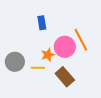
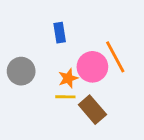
gray circle: (15, 62) -> (21, 71), moved
yellow line: (38, 68) -> (65, 97), moved

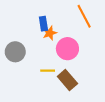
orange line: (115, 57) -> (84, 16), moved
orange star: (68, 78) -> (50, 33), moved

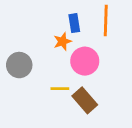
orange line: (84, 16) -> (106, 20), turned 30
blue rectangle: (43, 24) -> (74, 23), moved

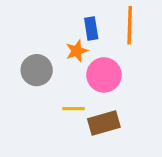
gray circle: (19, 65) -> (37, 70), moved
brown rectangle: (85, 100) -> (104, 123), turned -65

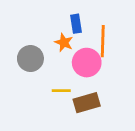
orange line: (130, 25) -> (103, 41), moved
orange star: (77, 51) -> (64, 42), turned -30

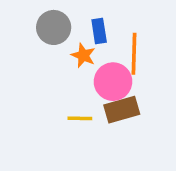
gray circle: (30, 59) -> (54, 27), moved
brown rectangle: (87, 103) -> (122, 110), moved

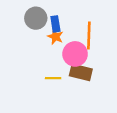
blue rectangle: (99, 31) -> (55, 24), moved
brown rectangle: (122, 110) -> (81, 72), turned 30

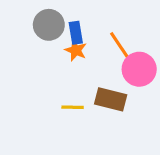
orange line: (89, 35) -> (122, 49), turned -36
pink circle: (75, 54) -> (139, 69), moved

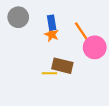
gray circle: (49, 25) -> (18, 17), moved
brown rectangle: (111, 99) -> (62, 66), moved

